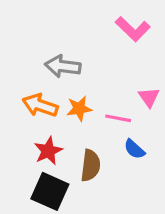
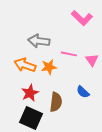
pink line: (118, 118) -> (69, 54), moved

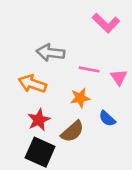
orange star: (49, 67) -> (80, 98), moved
brown semicircle: (56, 102) -> (72, 131), turned 42

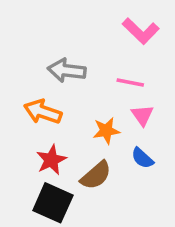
pink line: (89, 69) -> (130, 83), moved
pink triangle: (119, 77) -> (142, 115), moved

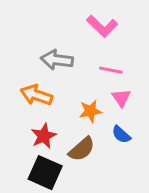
pink L-shape: (141, 31) -> (102, 26), moved

